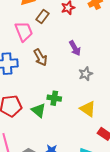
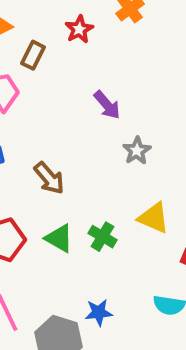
brown arrow: (40, 57) -> (49, 178), moved
green cross: (54, 98) -> (102, 237), moved, turned 32

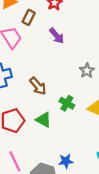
purple arrow: (107, 105) -> (57, 36), moved
green cross: (102, 237) -> (67, 103), moved

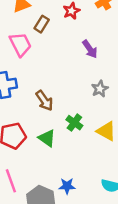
purple arrow: (57, 36) -> (90, 49), moved

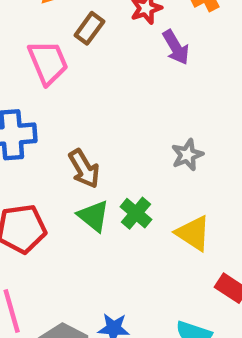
purple arrow: (90, 49) -> (176, 47), moved
green triangle: (47, 138) -> (93, 216), moved

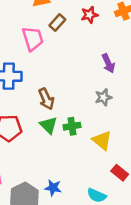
purple arrow: (176, 47) -> (108, 63), moved
green cross: (136, 213) -> (72, 126), turned 35

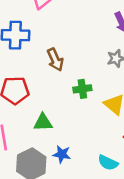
green triangle: (49, 125) -> (43, 122), moved, turned -48

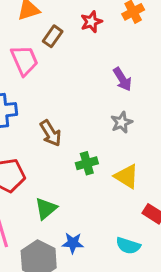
green triangle: (43, 122) -> (46, 209), turned -30

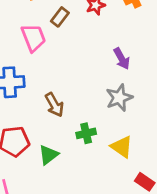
gray star: (122, 122) -> (119, 98), size x1.4
green triangle: (46, 209) -> (48, 155), moved

